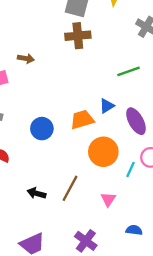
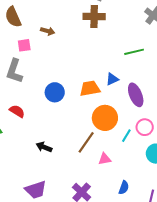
brown line: (70, 188) -> (86, 142), moved
pink triangle: (108, 199) -> (105, 159), turned 40
blue semicircle: (134, 230) -> (124, 188), turned 96

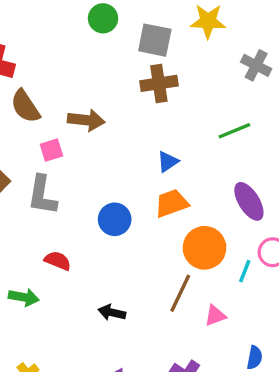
brown arrow: (48, 31) -> (86, 120), size x1.5
blue triangle: (112, 79) -> (168, 162), moved

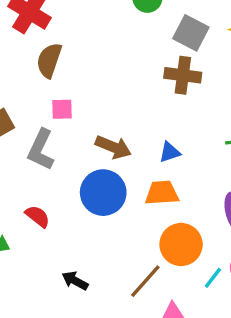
brown semicircle: (25, 106) -> (49, 60), turned 36
brown arrow: (86, 120) -> (113, 147), moved
blue circle: (115, 219) -> (103, 193), size x1.4

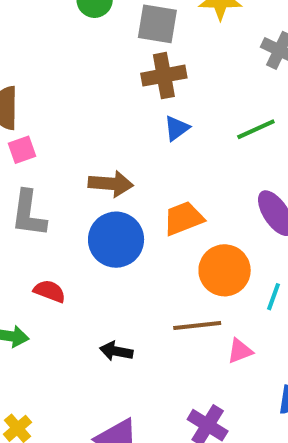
pink square: (62, 109) -> (22, 150), moved
blue triangle: (170, 152) -> (177, 128), moved
brown line: (145, 281) -> (197, 326), turned 60

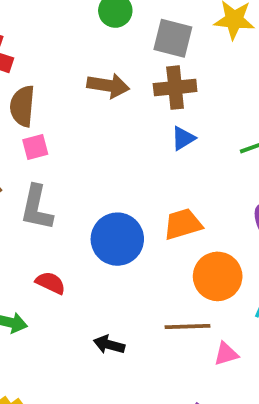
brown arrow: (111, 184) -> (108, 86), moved

